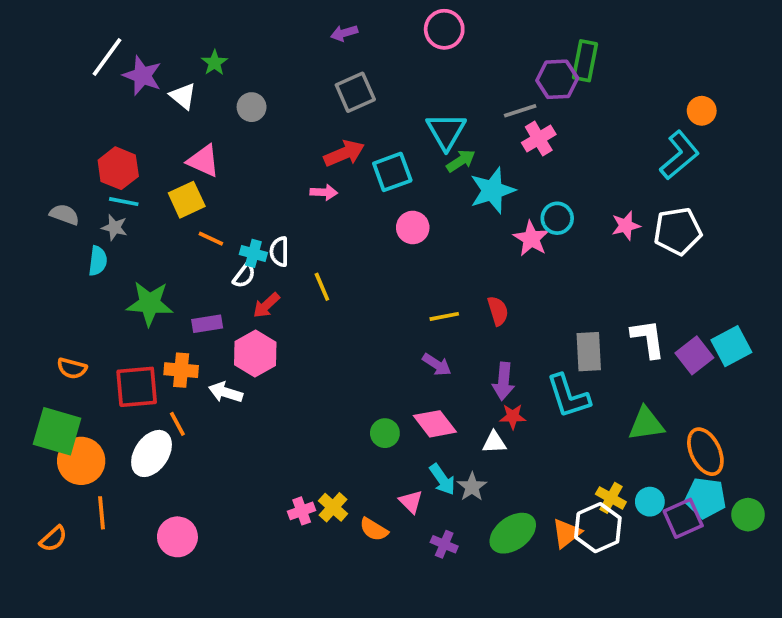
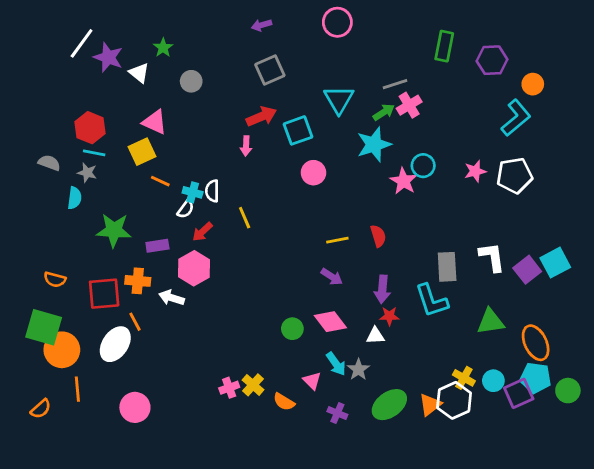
purple hexagon: (557, 79) -> (492, 60), moved
green arrow: (461, 161) -> (384, 112), moved
pink arrow: (324, 192) -> (246, 146), turned 90

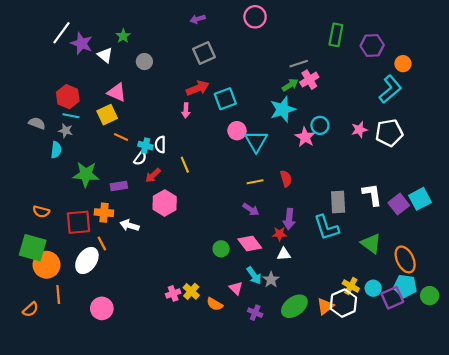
cyan triangle: (339, 100) -> (256, 141), moved
pink hexagon: (194, 268) -> (165, 203), moved
red star: (389, 316) -> (280, 234), moved
green triangle: (491, 322) -> (371, 243), turned 45

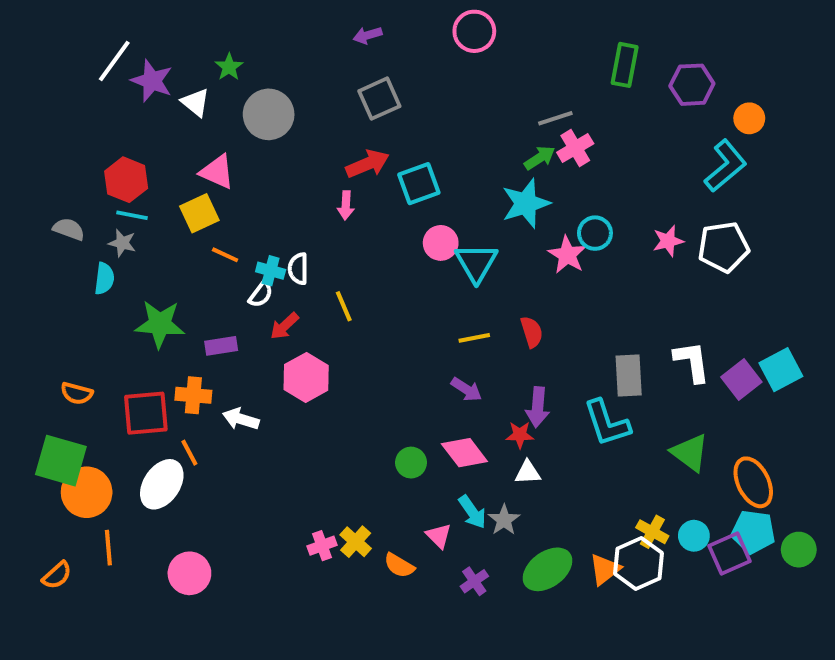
gray circle: (144, 62) -> (269, 114), size x1.6
purple cross: (255, 313) -> (474, 581), turned 32

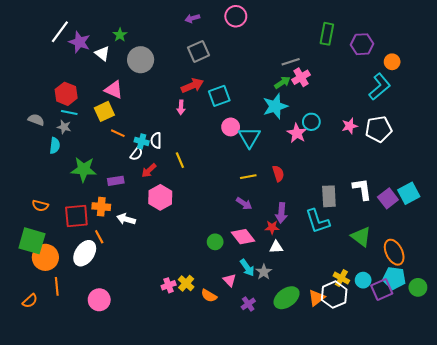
pink circle: (474, 31) -> (236, 16), moved

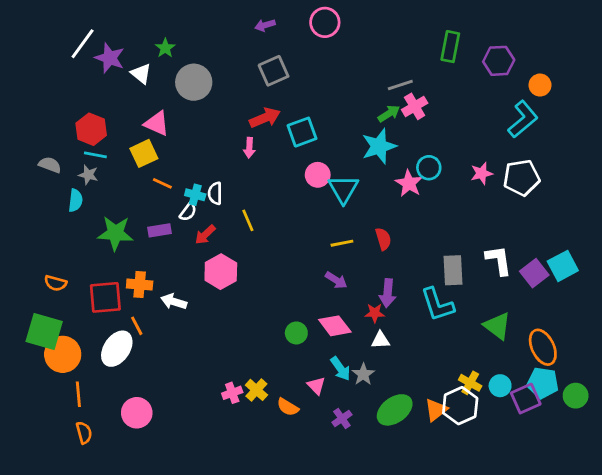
purple rectangle: (116, 181) -> (160, 230), moved
orange semicircle: (30, 301) -> (84, 433), moved, turned -63

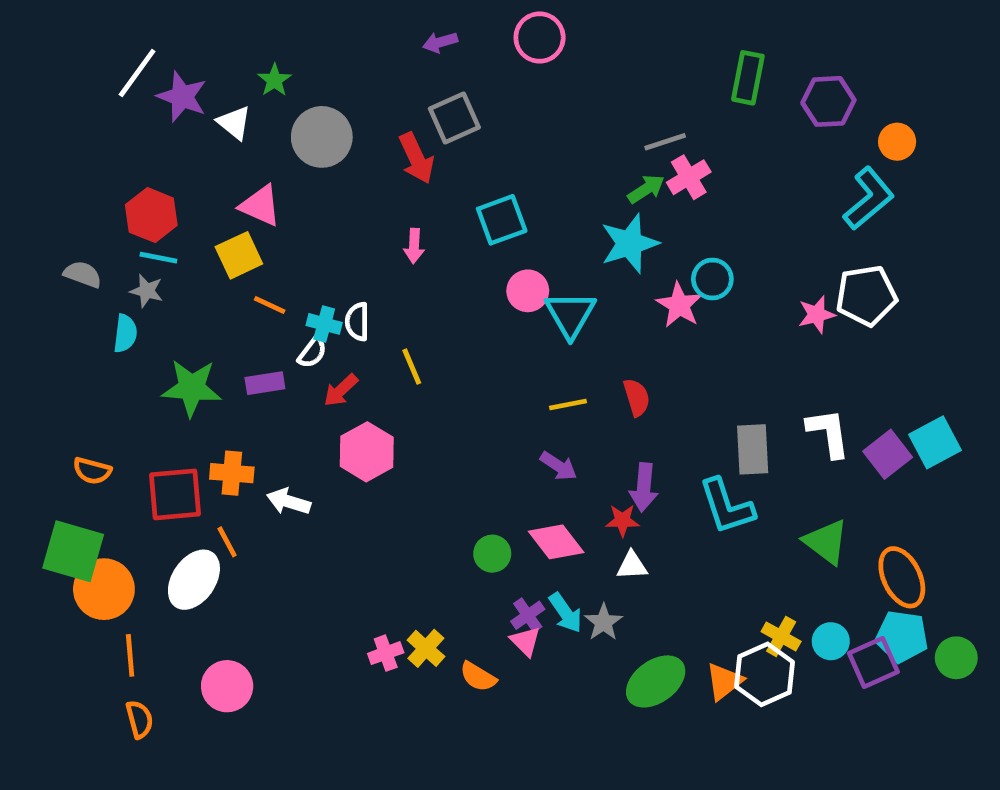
red arrow: (265, 118) -> (416, 158), moved, turned 88
pink star: (482, 173) -> (817, 315), moved
purple cross: (342, 418) -> (528, 615), moved

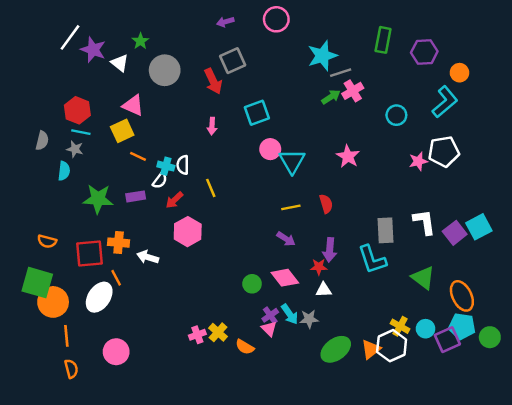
cyan star: (630, 243) -> (322, 56), moved
gray semicircle: (83, 274) -> (42, 141), turned 84
cyan circle: (712, 279) -> (396, 115), moved
gray star: (604, 622) -> (309, 319), turned 30

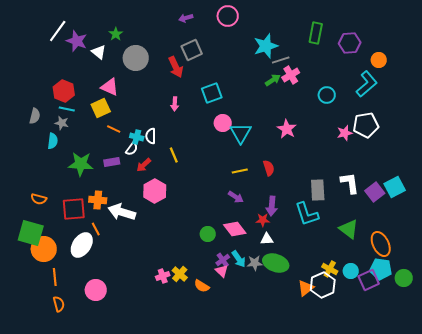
white arrow: (148, 257) -> (122, 212), size x1.5
green ellipse: (336, 349) -> (276, 263), moved, turned 55

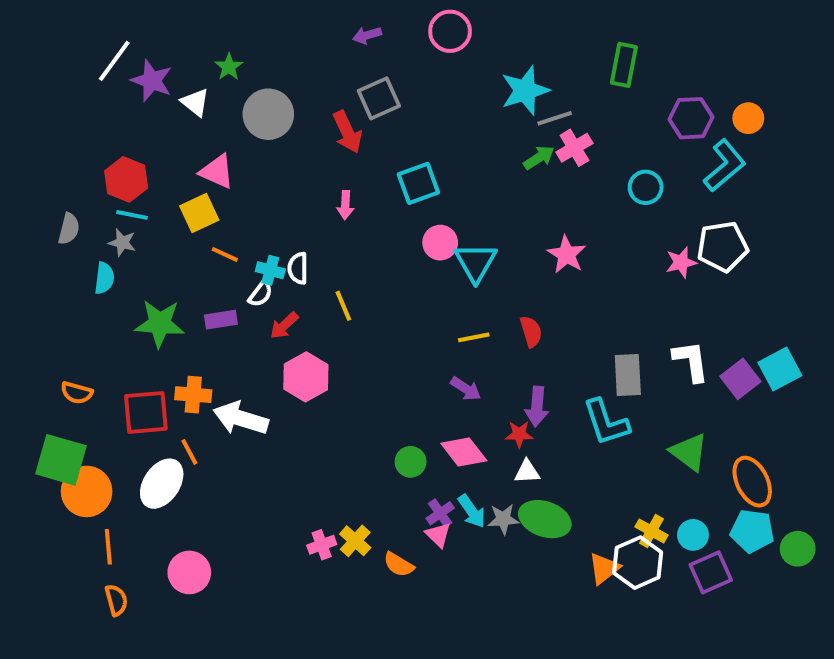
purple hexagon: (350, 43) -> (691, 118), moved
purple square: (369, 280) -> (711, 572), moved

